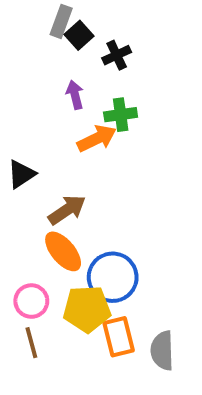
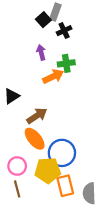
gray rectangle: (61, 21) -> (55, 12), moved

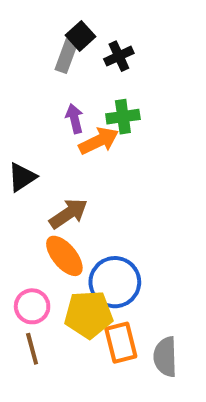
gray rectangle: (55, 12) -> (66, 56), moved
purple arrow: (41, 52) -> (74, 119), moved

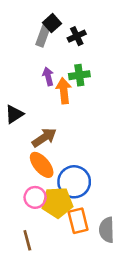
orange arrow: (99, 141) -> (64, 91), turned -70
pink circle: (32, 306) -> (35, 197), moved
brown line: (32, 349) -> (27, 240), moved

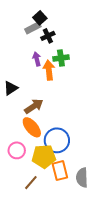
gray rectangle: (43, 36) -> (33, 28), turned 42
black cross: (77, 36) -> (48, 36), moved
pink circle: (35, 197) -> (17, 150), moved
brown line: (27, 240) -> (31, 183), moved, turned 56

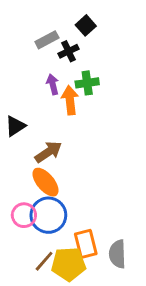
black square: (40, 18) -> (86, 25), moved
blue circle: (57, 140) -> (48, 215), moved
yellow pentagon: (44, 156) -> (69, 264), moved

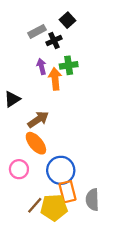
blue circle: (48, 215) -> (61, 170), moved

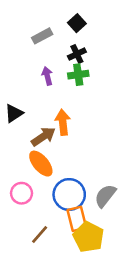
black cross: (54, 40) -> (77, 54), moved
orange arrow: (55, 79) -> (63, 122), moved
gray semicircle: (92, 200) -> (105, 196), moved, turned 40
yellow pentagon: (54, 208) -> (89, 237), moved, turned 30

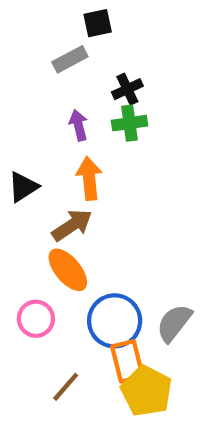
black square: (77, 23) -> (98, 23), moved, turned 30
orange arrow: (63, 122) -> (89, 178), moved

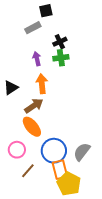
brown line: (66, 387) -> (28, 171), moved

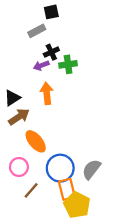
black cross: (60, 42) -> (51, 52), moved
purple arrow: (37, 59) -> (41, 65), turned -96
brown arrow: (34, 106) -> (19, 117), moved

